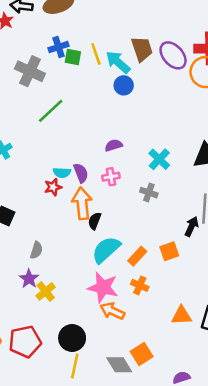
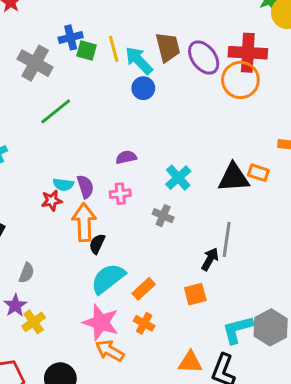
orange square: (169, 251) -> (195, 294), moved

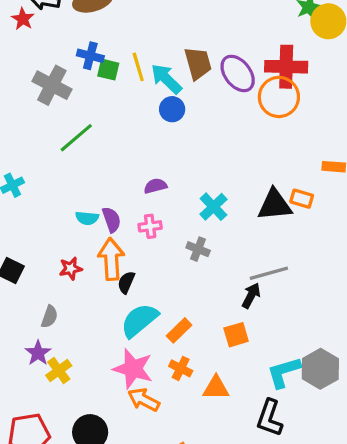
blue cross: (71, 37) -> (90, 56), turned 30
red star: (52, 201) -> (71, 268), moved
gray line: (227, 239) -> (269, 273), turned 68
orange triangle: (190, 362) -> (216, 388), moved

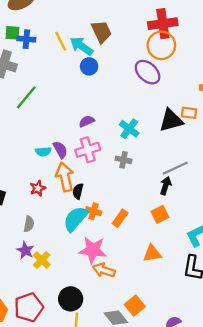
green square: (108, 70) -> (12, 33), moved
purple ellipse: (238, 73) -> (148, 72), moved
pink cross: (150, 226) -> (88, 150), size x1.5
cyan semicircle: (139, 320) -> (76, 219), moved
orange cross: (181, 368) -> (94, 211), moved

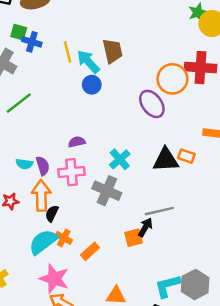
red cross: (163, 24) -> (201, 68), moved
gray cross: (123, 160) -> (107, 191), size x1.6
orange square: (160, 214) -> (134, 238), moved

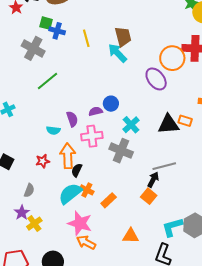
cyan arrow: (88, 62) -> (117, 53), moved
blue circle: (92, 85) -> (111, 104), moved
purple semicircle: (43, 166) -> (72, 119), moved
orange square: (134, 238) -> (149, 196), moved, turned -35

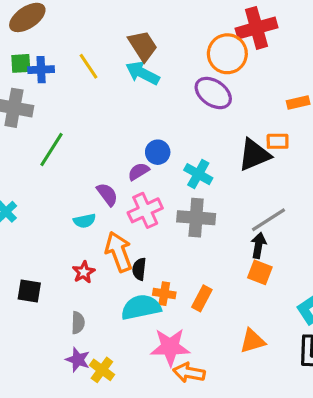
cyan semicircle: (70, 194) -> (141, 307), turned 45

